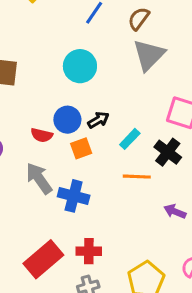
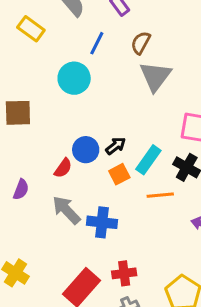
cyan circle: (80, 66) -> (74, 78), moved
red semicircle: (42, 135) -> (63, 168), turned -60
cyan rectangle: (130, 139) -> (148, 160), size x1.4
orange square: (81, 148) -> (119, 174), moved

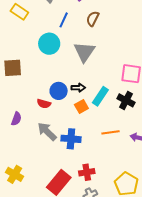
gray triangle: (155, 76) -> (84, 52), moved
black arrow: (116, 146) -> (78, 88), turned 40
red semicircle: (63, 168) -> (44, 104), turned 72
orange line: (160, 195) -> (110, 132), moved

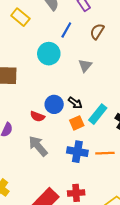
gray triangle: (84, 52) -> (85, 66), size x0.6
black arrow: (78, 88) -> (75, 103), turned 32
blue cross: (71, 139) -> (77, 152), moved

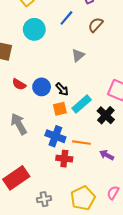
cyan circle: (49, 54) -> (34, 29), moved
red semicircle: (37, 116) -> (19, 84), moved
red cross: (76, 193) -> (64, 159), moved

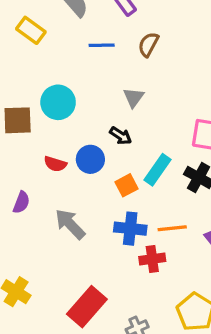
blue line: (66, 18) -> (102, 45), turned 63
cyan circle: (34, 29) -> (58, 102), moved
black arrow: (62, 89) -> (121, 136), moved

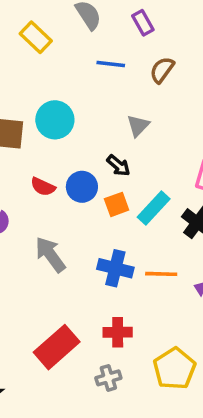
orange square: (127, 185) -> (117, 204), moved
red cross: (152, 259) -> (118, 332), moved

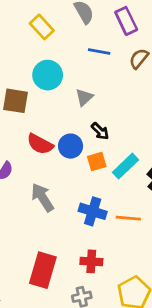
purple rectangle: (143, 23) -> (126, 21), size x1.4
cyan circle: (55, 120) -> (48, 75), moved
gray triangle: (138, 126) -> (84, 97), moved
red semicircle: (43, 187) -> (40, 144), size x1.4
red rectangle: (57, 347) -> (43, 270), turned -36

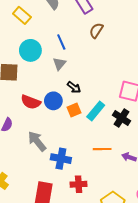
blue line: (99, 51) -> (61, 42), moved, turned 63
blue cross: (93, 211) -> (61, 159), moved

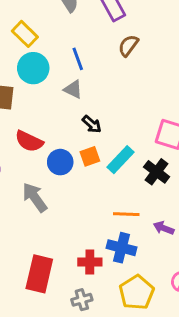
yellow rectangle: (22, 15) -> (25, 34), moved
gray triangle: (59, 64) -> (73, 89), turned -48
blue circle: (53, 101) -> (60, 162), moved
blue cross: (61, 159) -> (121, 248), moved

